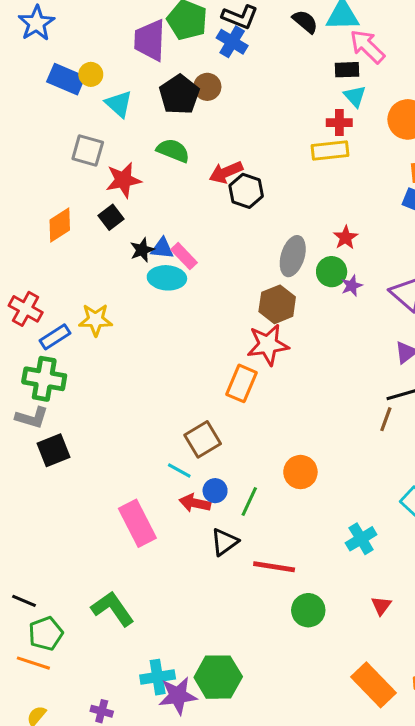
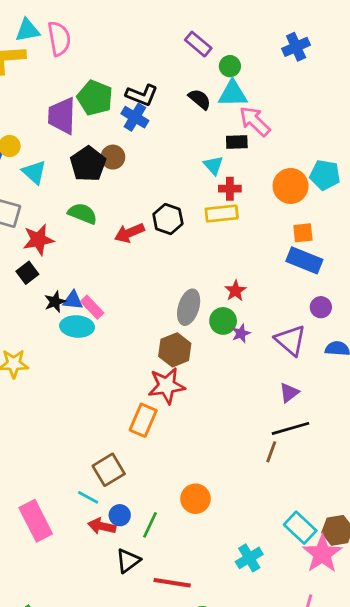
cyan triangle: (355, 96) -> (213, 165), moved
black hexagon: (246, 191) -> (168, 219), moved
pink rectangle: (137, 523) -> (36, 521), moved

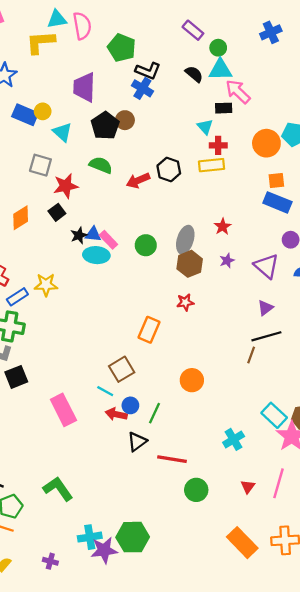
green pentagon: (95, 98) -> (122, 48), moved
green circle: (223, 321) -> (146, 245), moved
brown hexagon: (175, 350) -> (190, 264), moved
red star: (167, 386) -> (185, 302), moved, size x0.6
orange circle: (195, 499) -> (192, 380), moved

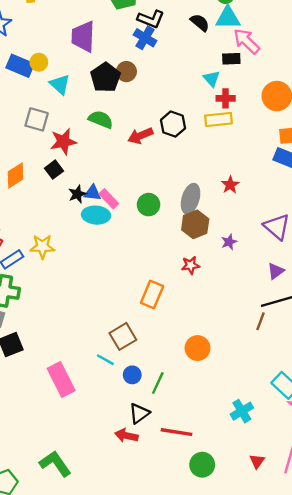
purple star: (227, 261) -> (229, 242), moved
red arrow: (116, 414) -> (126, 436), moved

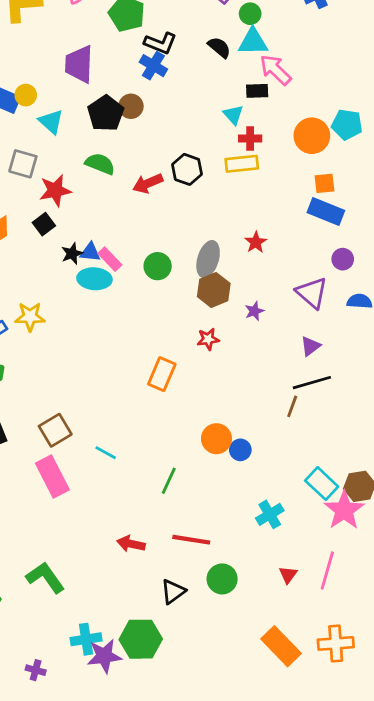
brown square: (123, 336) -> (55, 430), moved
blue circle: (132, 375) -> (240, 450), moved
black triangle: (139, 413) -> (173, 592), moved

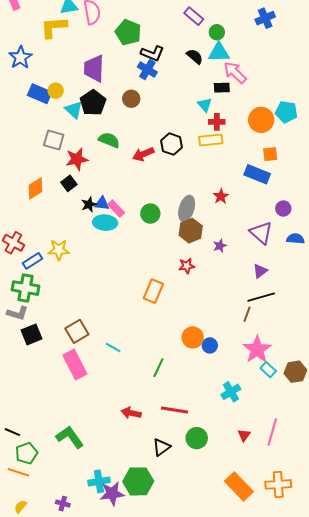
black pentagon: (106, 113) -> (93, 103), moved
blue rectangle: (326, 211) -> (257, 174), moved
cyan rectangle: (322, 484) -> (268, 370), size x0.7
pink star: (344, 510) -> (257, 349), moved

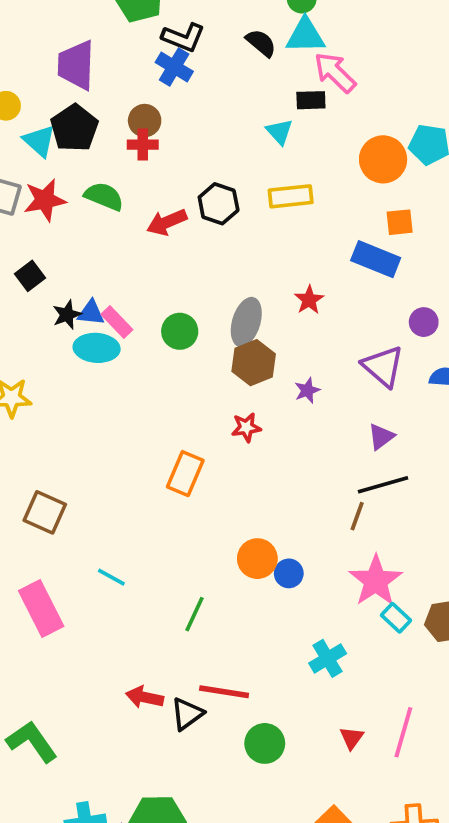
red cross: (217, 122) -> (143, 145), moved
red star: (77, 159) -> (45, 200), moved
brown square: (77, 331) -> (45, 512), moved, turned -35
black triangle: (161, 447) -> (187, 714), moved

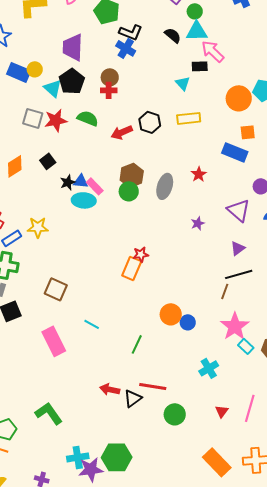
brown hexagon: (254, 363) -> (132, 175), moved
red star: (246, 427) -> (141, 254), moved

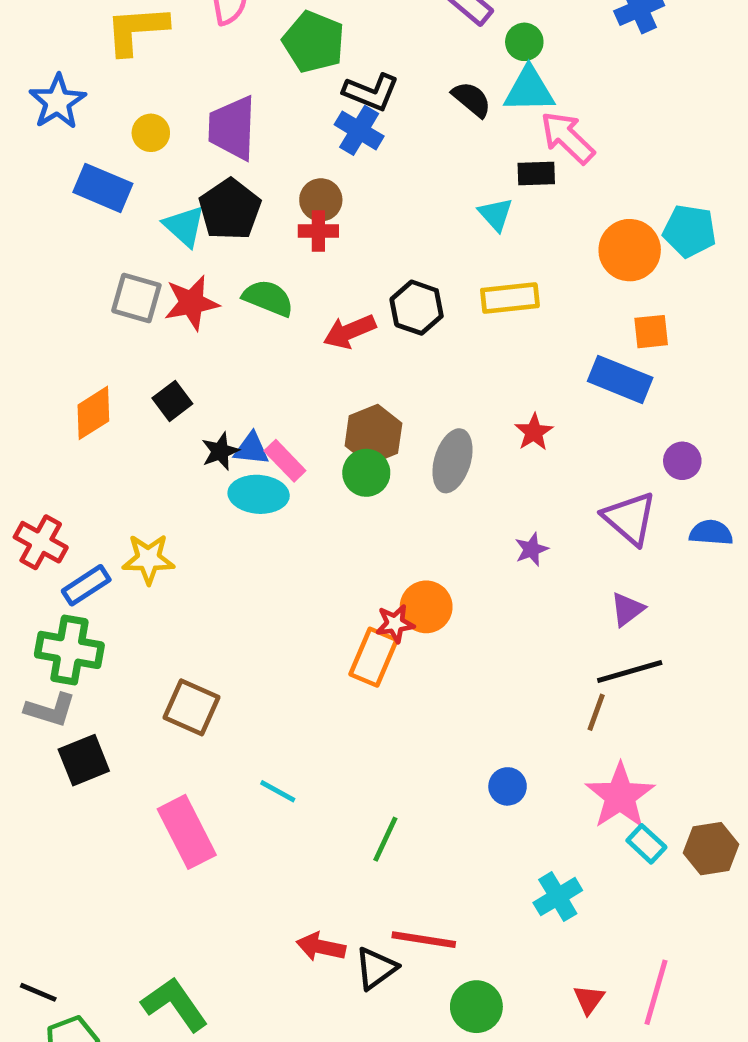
yellow circle: (35, 69) -> (151, 133), moved
orange circle: (171, 314) -> (426, 607), moved

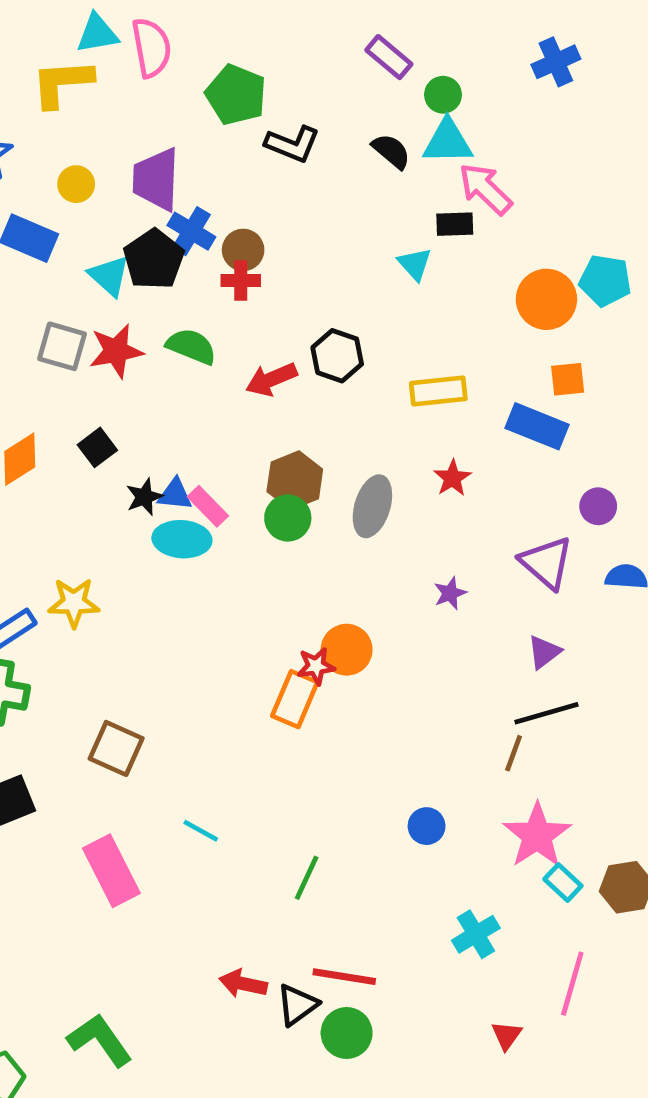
blue cross: (359, 130) -> (191, 231), moved
yellow rectangle: (510, 298) -> (438, 391), moved
pink line: (656, 992) -> (572, 984), moved
green circle: (476, 1007) -> (347, 1033), moved

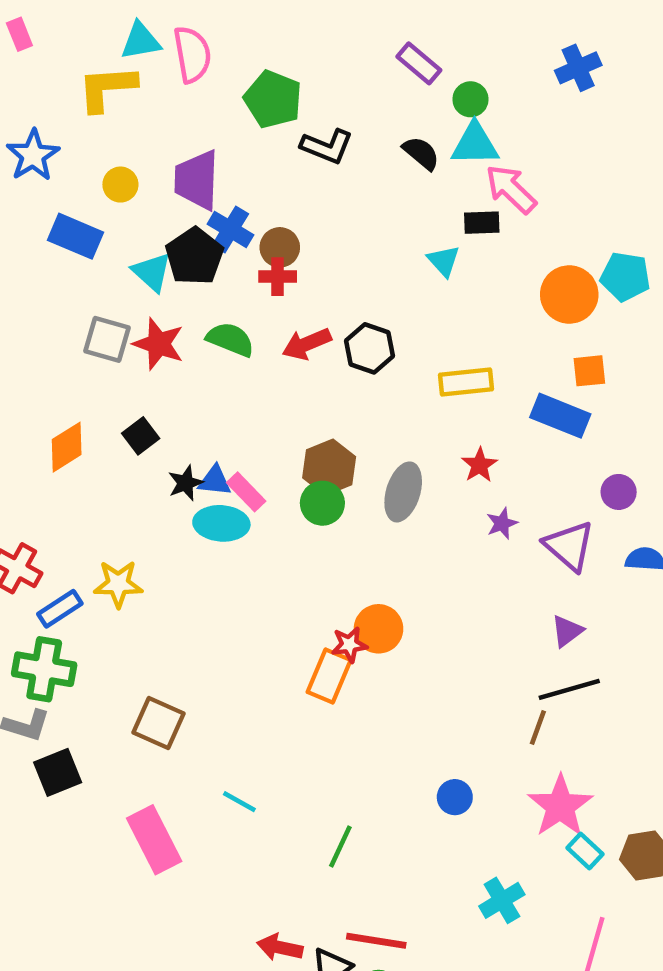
red star: (116, 351) -> (159, 344), turned 30
red arrow: (271, 379) -> (307, 344), moved
purple star: (450, 593) -> (502, 523), moved

